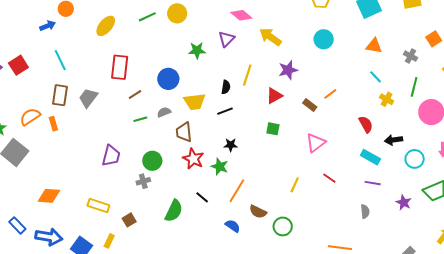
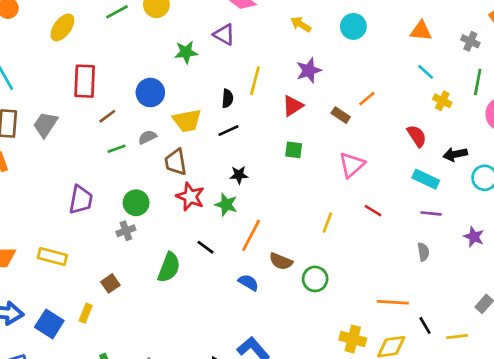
yellow arrow: (270, 37) -> (301, 24), moved, size x0.7
purple triangle: (226, 39) -> (224, 34), turned -42
yellow rectangle: (98, 205) -> (52, 257), moved

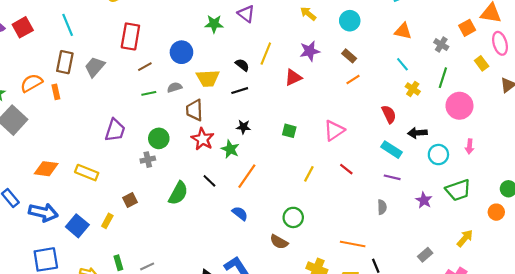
black semicircle: (227, 98) -> (242, 65), turned -64
brown rectangle: (341, 115) -> (349, 56), moved
green square: (294, 150) -> (289, 131), moved
brown semicircle: (281, 261) -> (279, 242), moved

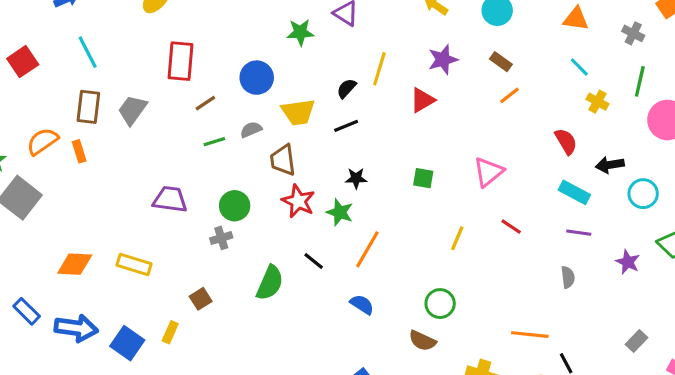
black semicircle: (242, 65) -> (347, 88), turned -80
purple trapezoid: (115, 130) -> (170, 199), turned -95

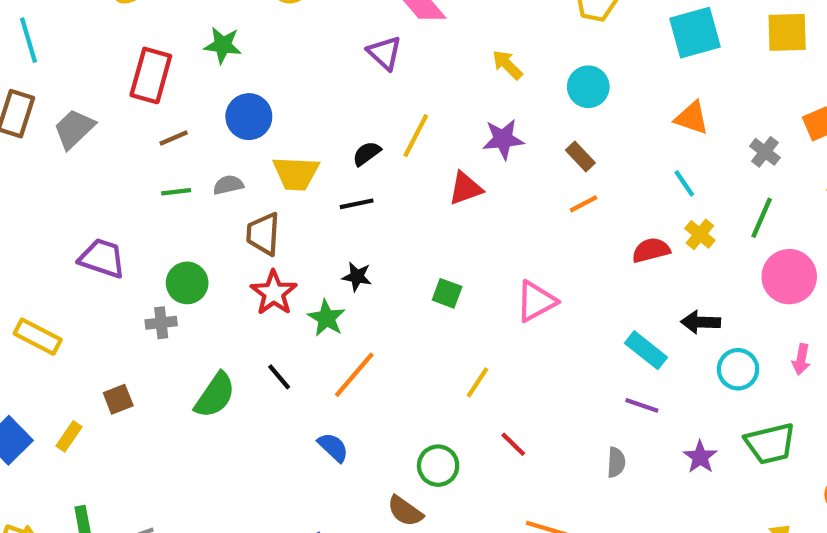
green star: (300, 32) -> (223, 45), moved
red semicircle: (566, 141) -> (651, 250), moved, turned -84
red line: (511, 227) -> (513, 444), moved

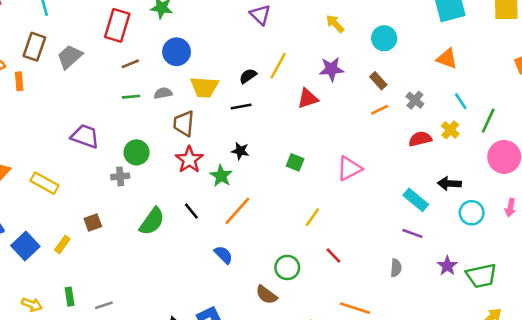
gray cross: (765, 152) -> (415, 100), moved
cyan line: (684, 183) -> (461, 101), moved
green trapezoid: (770, 444) -> (481, 276), moved

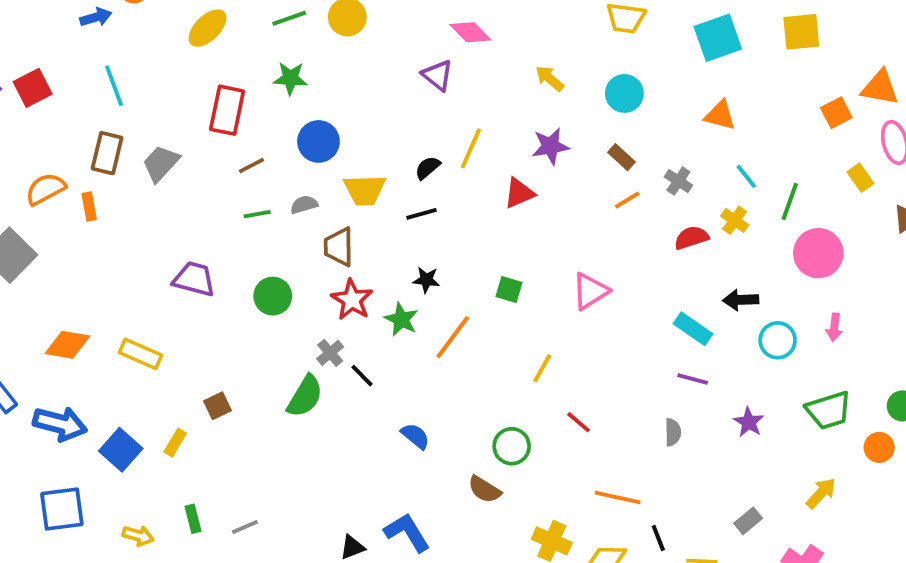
gray cross: (120, 176) -> (330, 353), moved, turned -30
orange line: (237, 211) -> (453, 337), moved
green trapezoid: (481, 276) -> (829, 410), moved

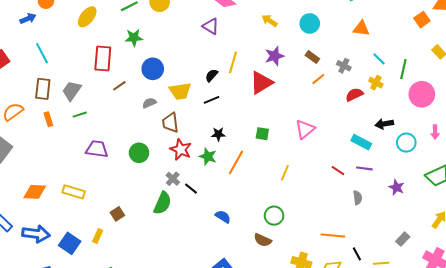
red triangle: (519, 193) -> (261, 83), size x1.4
orange rectangle: (89, 206) -> (48, 119), moved
green line: (257, 214) -> (80, 115), moved
red line: (578, 422) -> (338, 171), moved

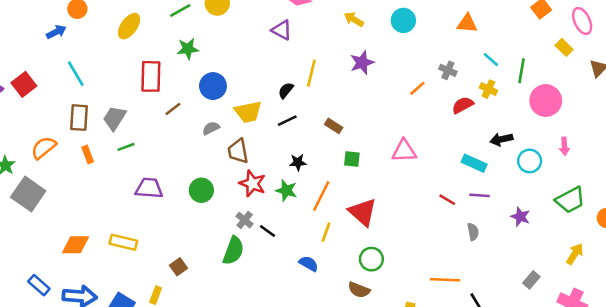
brown rectangle: (312, 57) -> (334, 126), moved
red triangle: (261, 83) -> (363, 212), moved, turned -45
pink triangle: (305, 129) -> (404, 151), turned 40
yellow line: (285, 173) -> (326, 232), moved

